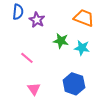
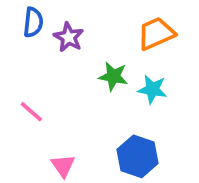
orange trapezoid: (84, 18) -> (156, 33), turned -45
pink line: (27, 58) -> (31, 112), moved

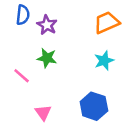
green star: (113, 76) -> (47, 58), moved
cyan star: (152, 89) -> (104, 61), turned -30

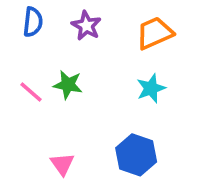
purple star: (47, 25) -> (86, 26), moved
pink line: (22, 76) -> (31, 92), moved

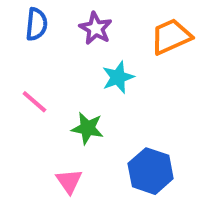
green star: (68, 85) -> (87, 128), moved
cyan star: (151, 88) -> (118, 77), moved

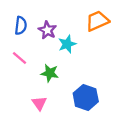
blue semicircle: (36, 24) -> (21, 26), moved
purple star: (96, 28) -> (47, 30), moved

